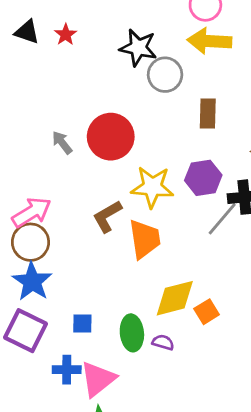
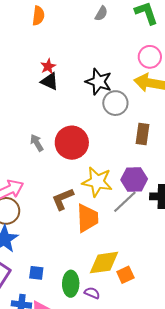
black triangle: (27, 32) -> (50, 81), moved
gray line: (222, 219) -> (125, 202), moved

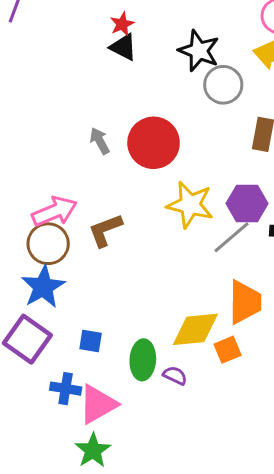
brown L-shape: (63, 199) -> (105, 230), moved
orange trapezoid: (87, 218) -> (245, 302), moved

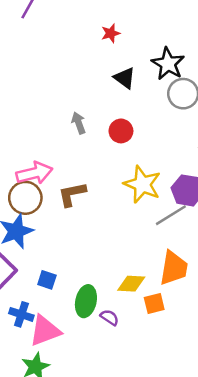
black triangle: (123, 47) -> (125, 78), moved
red circle: (154, 143) -> (121, 131), size x0.6
yellow diamond: (195, 329) -> (131, 284), size x0.7

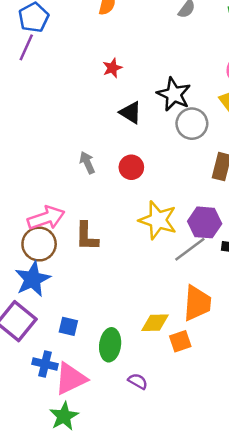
brown L-shape: (72, 194) -> (87, 236), turned -72
purple semicircle: (109, 317) -> (138, 381), moved

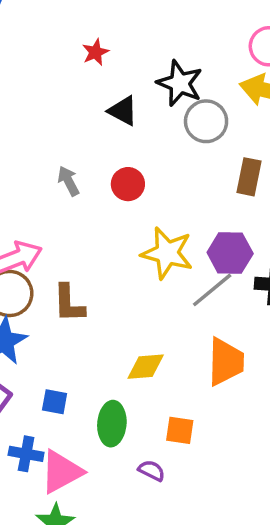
brown L-shape: (87, 236) -> (69, 303), moved
yellow diamond: (155, 323) -> (146, 367), moved
orange square: (180, 341) -> (180, 430), moved, turned 30

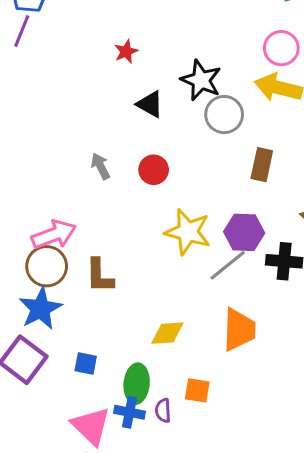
blue cross: (26, 454) -> (129, 412), moved
purple semicircle: (152, 471) -> (163, 410), moved, turned -120
pink triangle: (61, 472) -> (91, 426), turned -48

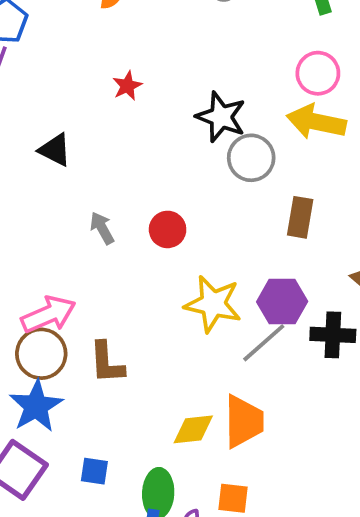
black triangle: (150, 104) -> (55, 150), moved
orange trapezoid: (239, 330) -> (244, 422), moved

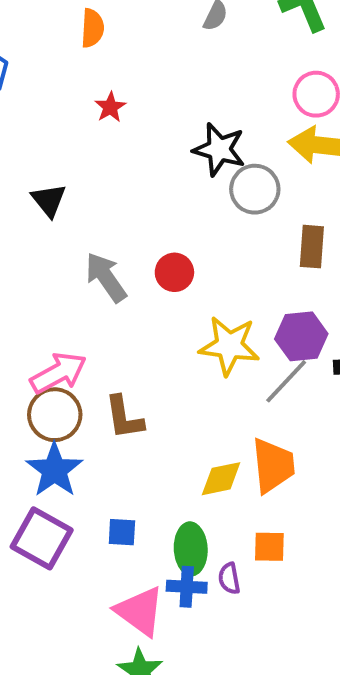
red star: (127, 86) -> (110, 107), moved
black triangle: (55, 150) -> (49, 200), turned 30
gray arrow: (102, 228) -> (106, 277), size x1.5

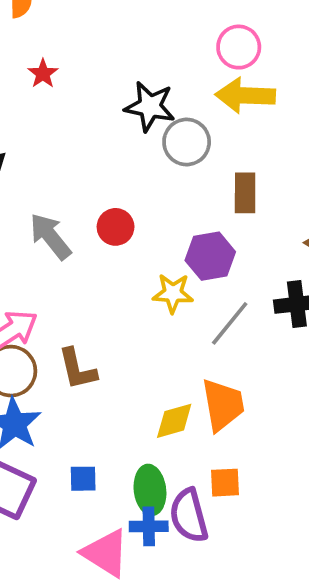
purple hexagon: (301, 336) -> (210, 256), moved
yellow star: (229, 346) -> (173, 293), size x0.7
purple semicircle: (229, 578) -> (189, 516), size x1.8

